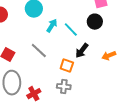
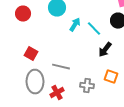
gray line: (39, 51) -> (61, 67), moved, turned -30
orange square: (67, 66) -> (111, 77), moved

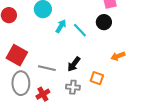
black arrow: (105, 50) -> (74, 64), moved
red square: (31, 54) -> (17, 55), size x1.5

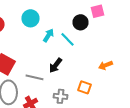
black circle: (104, 22) -> (80, 22), moved
black arrow: (74, 64) -> (56, 65), moved

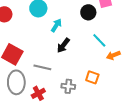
cyan line: (68, 39) -> (99, 40), moved
black arrow: (56, 65) -> (63, 45), moved

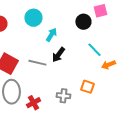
gray line: (42, 67) -> (37, 63), moved

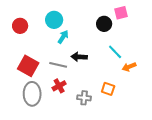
cyan arrow: (51, 35) -> (63, 37), moved
black arrow: (58, 55) -> (79, 57), turned 56
red cross: (33, 103) -> (59, 86), moved

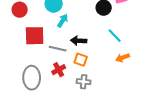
red square: (28, 66) -> (35, 36), moved, turned -30
orange arrow: (129, 67) -> (123, 58), moved
orange square: (108, 89) -> (81, 60), moved

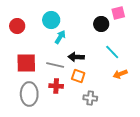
red square: (35, 36) -> (26, 63), moved
red cross: (59, 70) -> (56, 86), turned 32
gray cross: (84, 82) -> (90, 98), moved

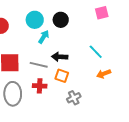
black circle: (101, 24) -> (61, 20), moved
gray cross: (90, 98) -> (74, 98), turned -32

